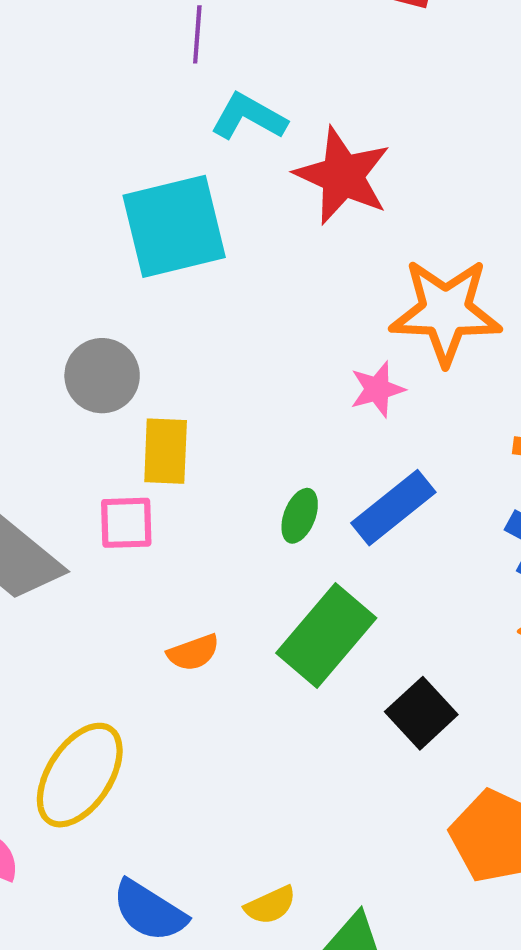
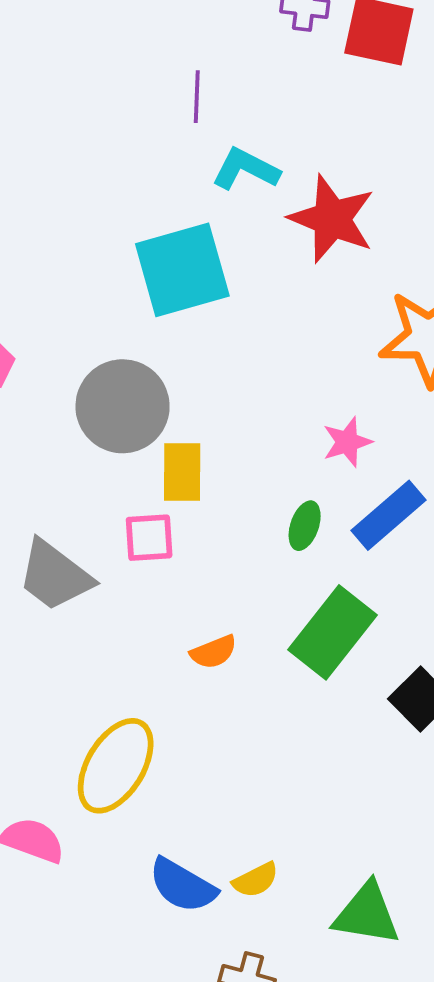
gray circle: (102, 376) -> (123, 406), size x1.4
pink star: (377, 389) -> (347, 442), moved
yellow semicircle: (270, 905) -> (256, 880), moved

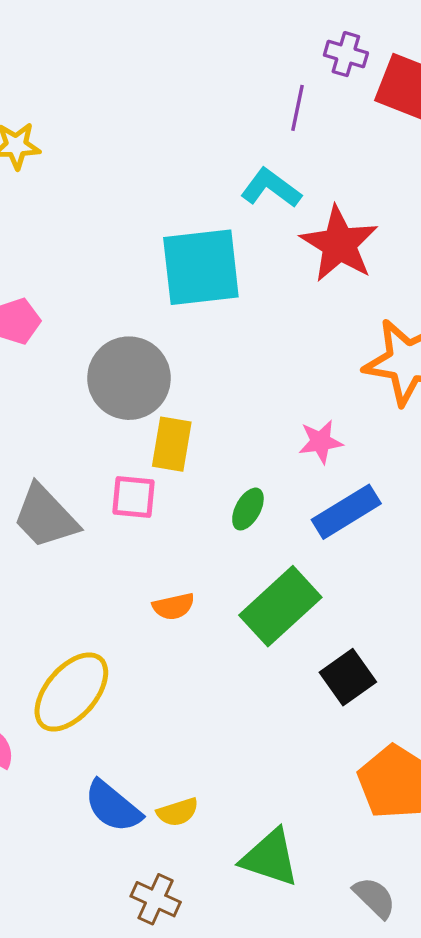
purple line: (197, 97) -> (298, 108), moved
green ellipse: (305, 526) -> (248, 509), moved

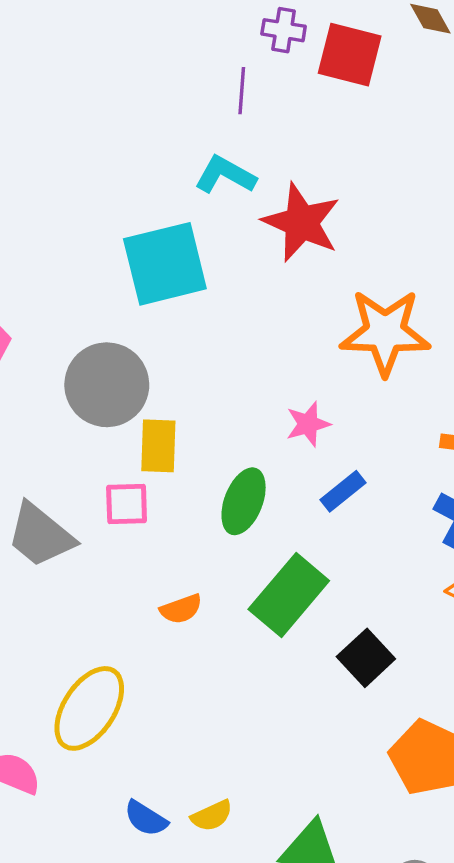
green ellipse: (248, 509) -> (244, 501), size x1.5
blue rectangle: (346, 512) -> (343, 491), size x0.7
blue semicircle: (113, 806) -> (146, 818), size x0.7

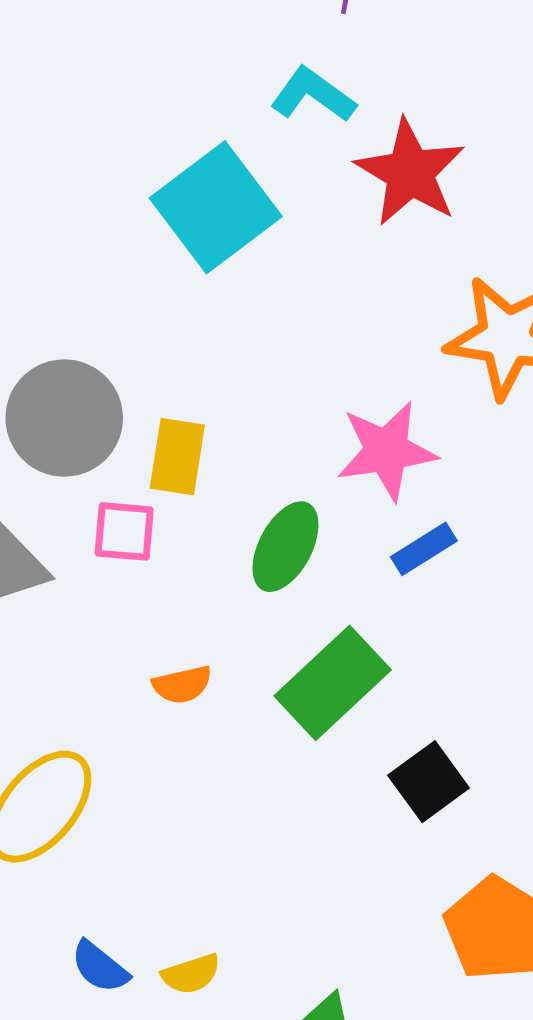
cyan square: (165, 264) -> (216, 207), turned -30
gray circle: (107, 385) -> (64, 418), moved
pink star: (308, 424) -> (387, 451), size x1.6

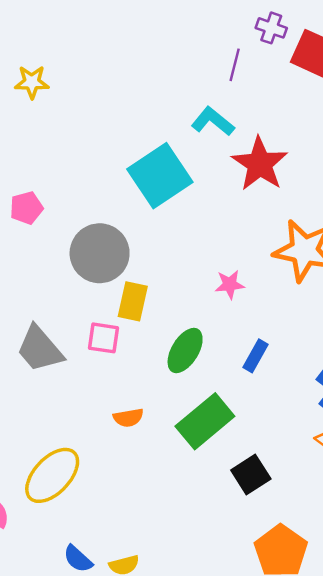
gray circle: (64, 418) -> (100, 253), moved
pink star: (387, 451) -> (230, 284), moved, size x0.6
blue rectangle: (424, 549) -> (255, 356), turned -32

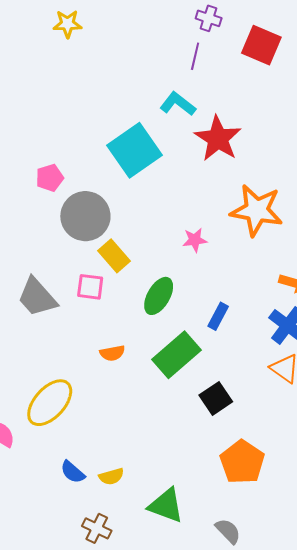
purple cross: (271, 28) -> (209, 18), moved
yellow star: (32, 82) -> (67, 24), moved
pink pentagon: (26, 208) -> (50, 178), moved
yellow rectangle: (133, 301) -> (114, 256), turned -52
blue rectangle: (255, 356) -> (218, 316), moved

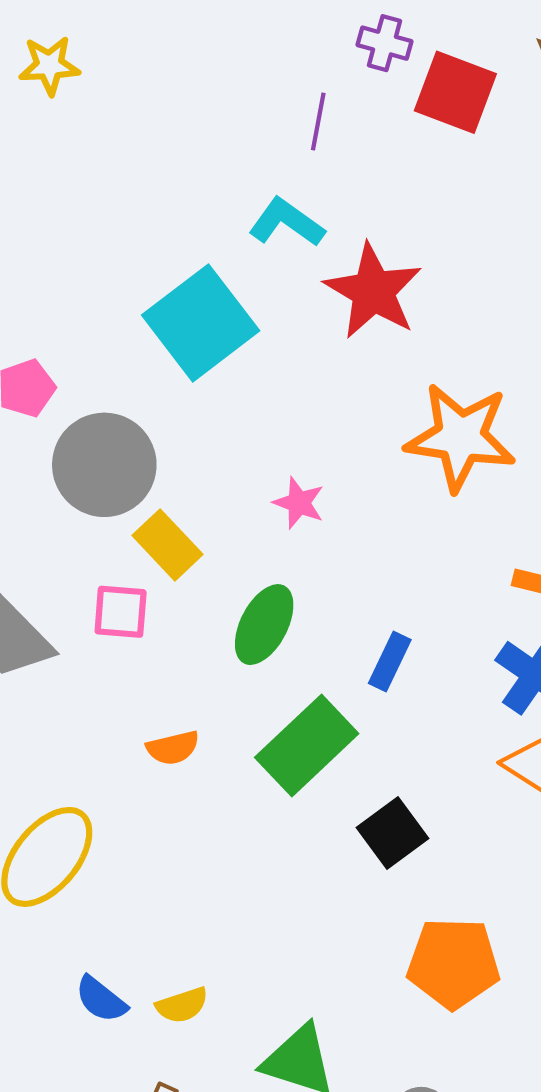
purple cross: (209, 18) -> (385, 43), moved
pink star: (195, 240) -> (299, 503), moved, turned 30
orange pentagon: (242, 462) -> (453, 963), turned -30

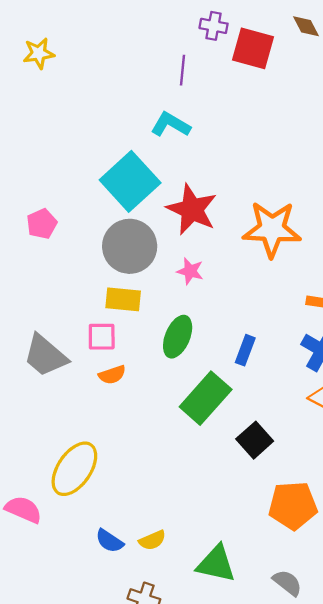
red star: (373, 291) -> (192, 209), moved
gray circle: (104, 465) -> (130, 246), moved
yellow rectangle: (167, 545) -> (123, 299), turned -36
orange semicircle: (173, 748) -> (112, 375), moved

